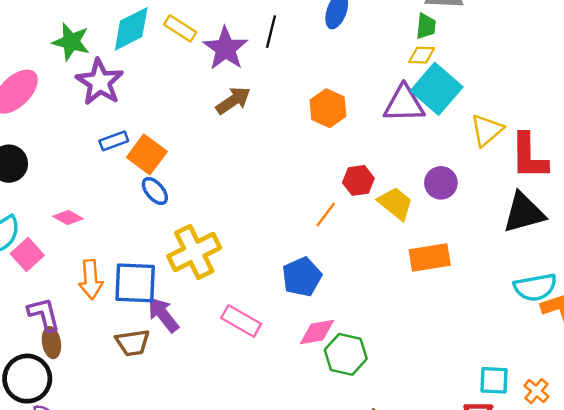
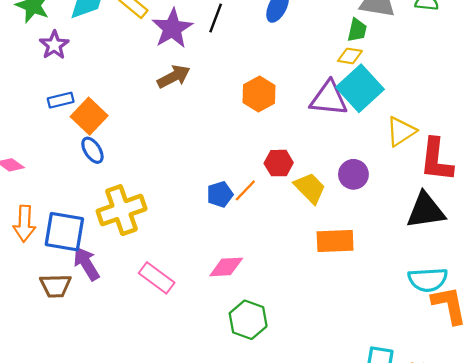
purple star: (100, 82) -> (54, 45), size x0.7
blue pentagon: (302, 277) -> (220, 194), moved, size x0.7
pink diamond: (317, 332) -> (226, 267), moved

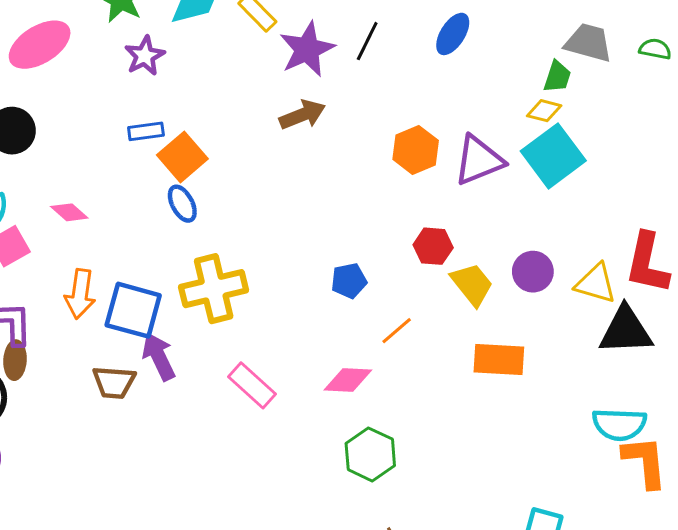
purple triangle: (329, 98) -> (479, 160), moved, turned -33
yellow triangle: (401, 131) -> (596, 283), moved, turned 44
orange line: (245, 190) -> (397, 331), moved

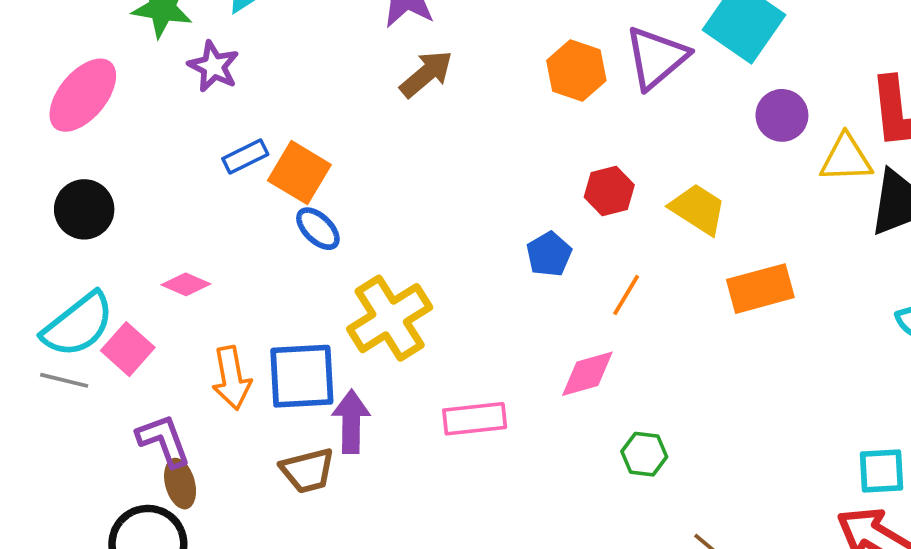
red hexagon: (433, 246) -> (609, 191), moved
purple circle: (533, 272) -> (782, 115), moved
purple arrow: (159, 357) -> (351, 422), turned 45
pink rectangle: (252, 385) -> (475, 419), turned -30
green hexagon: (370, 454) -> (644, 454), size x0.7

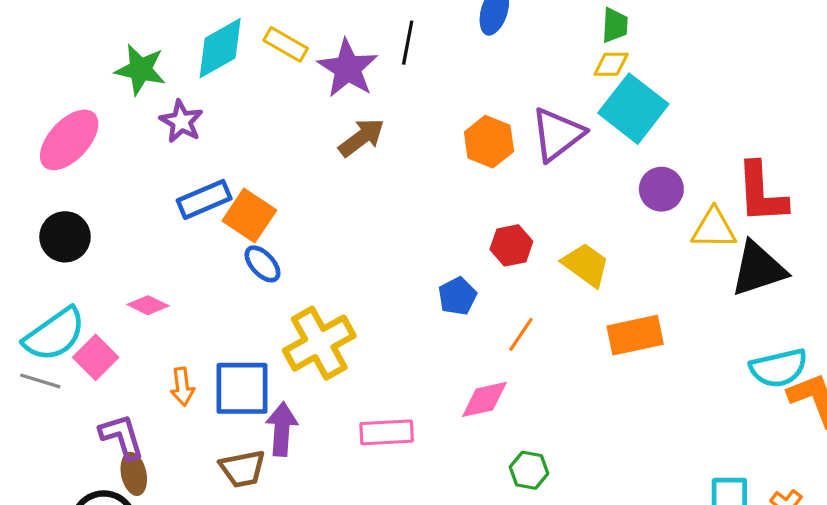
blue rectangle: (245, 157) -> (204, 199), size x1.4
orange arrow: (232, 378) -> (182, 387), size x0.7

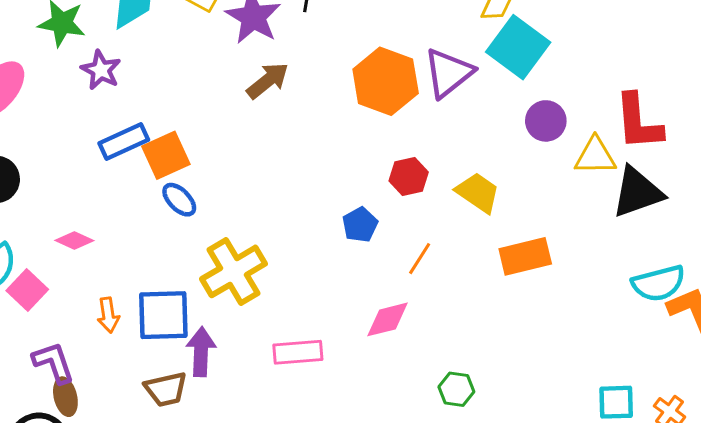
orange hexagon: (489, 142) -> (386, 81), size x1.4
orange square: (249, 216) -> (166, 155), turned 33
green hexagon: (529, 470) -> (456, 389), moved

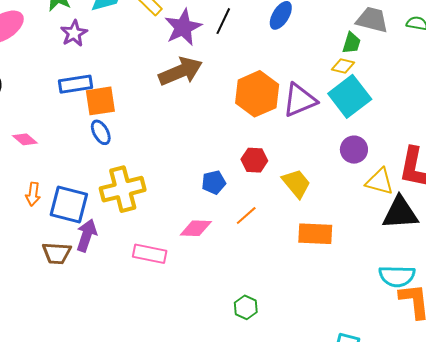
brown arrow: (268, 81) -> (181, 71), size x1.4
pink diamond: (387, 319) -> (196, 228), moved

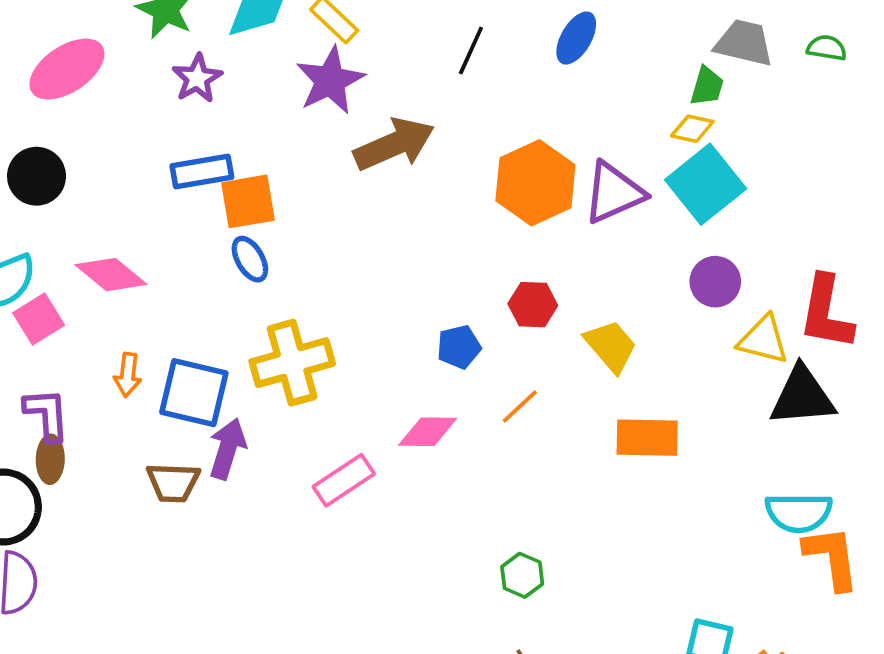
purple star: (183, 27) -> (330, 81), moved
pink diamond: (25, 139) -> (111, 275), size x1.5
pink rectangle: (150, 254) -> (344, 480), turned -44

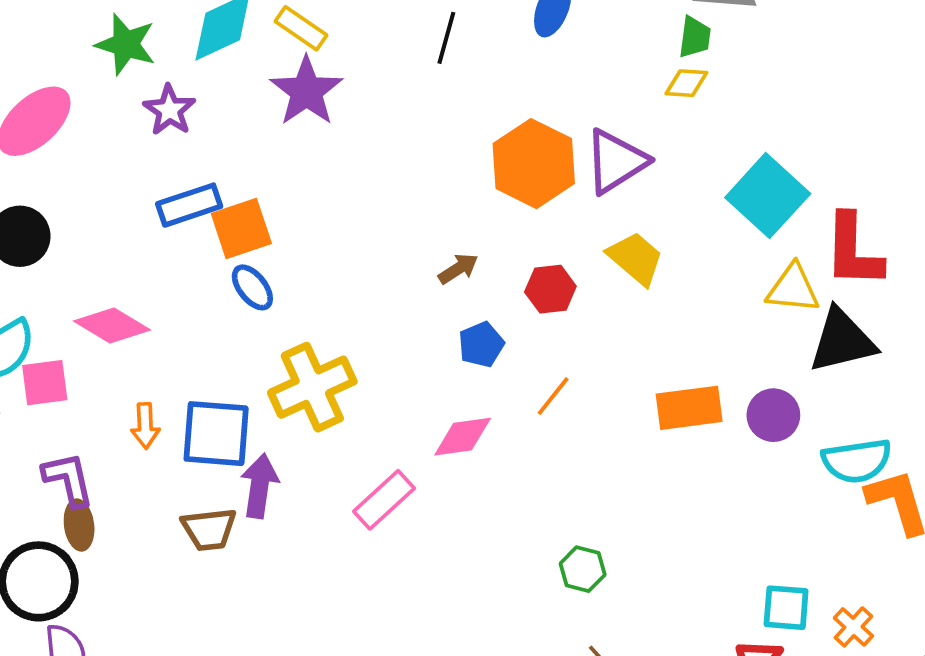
brown arrow: (394, 144) -> (458, 269), moved, size x0.5
cyan square: (706, 184) -> (768, 196), moved
purple circle: (715, 282) -> (773, 415), moved
pink square: (39, 319) -> (45, 383), turned 33
yellow trapezoid: (611, 346) -> (636, 258), moved

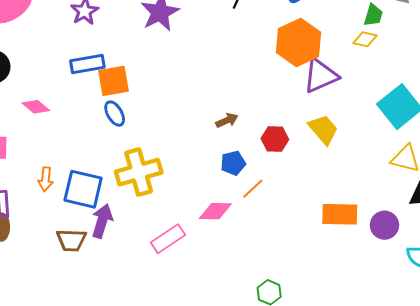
orange hexagon: (534, 164) -> (299, 42), moved
pink diamond: (112, 325) -> (36, 107), moved, size x0.7
orange line: (553, 396) -> (253, 189), moved

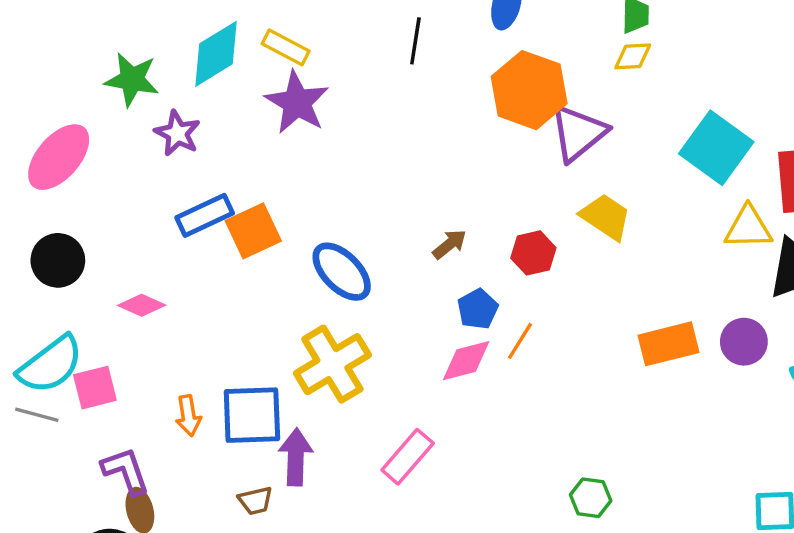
blue ellipse: (115, 114) -> (342, 272), moved, size x1.5
pink diamond: (215, 211) -> (466, 361), moved
brown trapezoid: (71, 240) -> (255, 501), size x0.7

